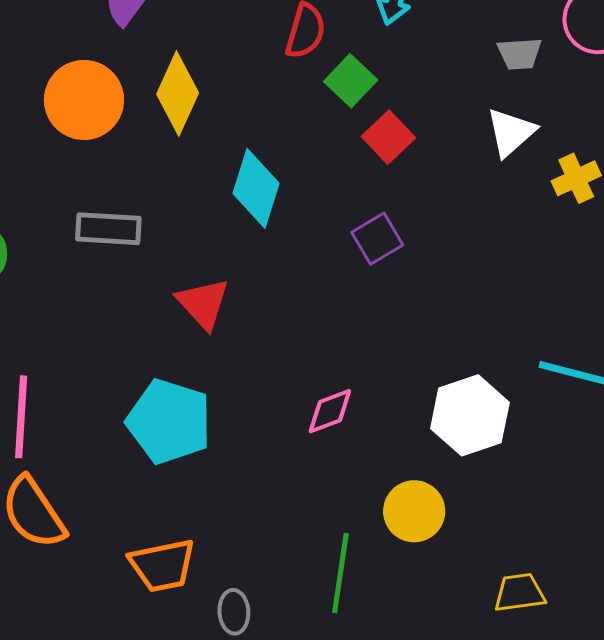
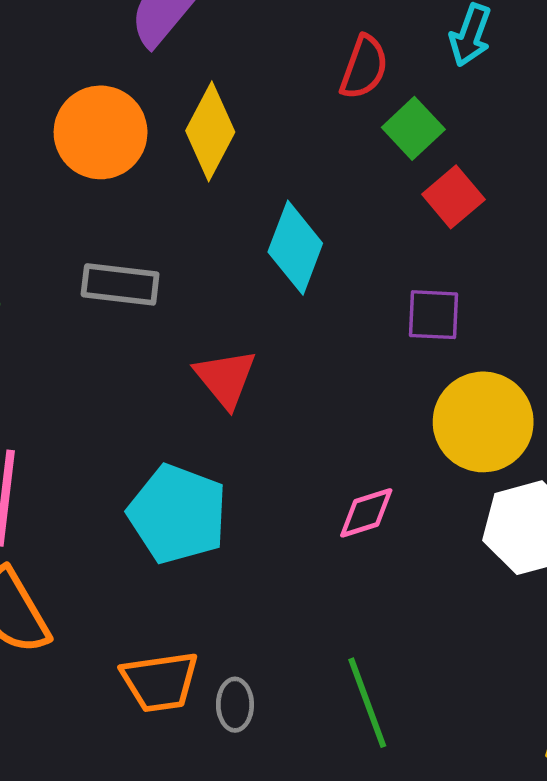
purple square: (377, 239) -> (433, 315), turned 30
yellow circle: (414, 511) -> (483, 422), moved, size x1.4
green line: (340, 573) -> (367, 703), turned -32
gray ellipse: (234, 612) -> (235, 705), moved

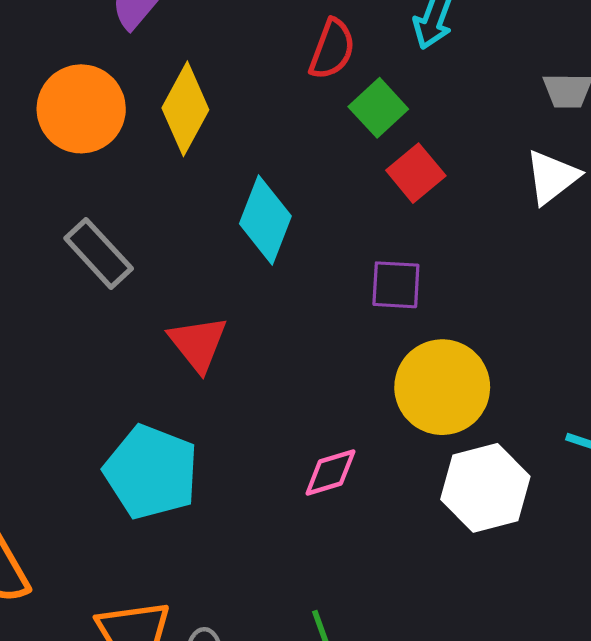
gray rectangle: (120, 284) -> (99, 253), turned 40

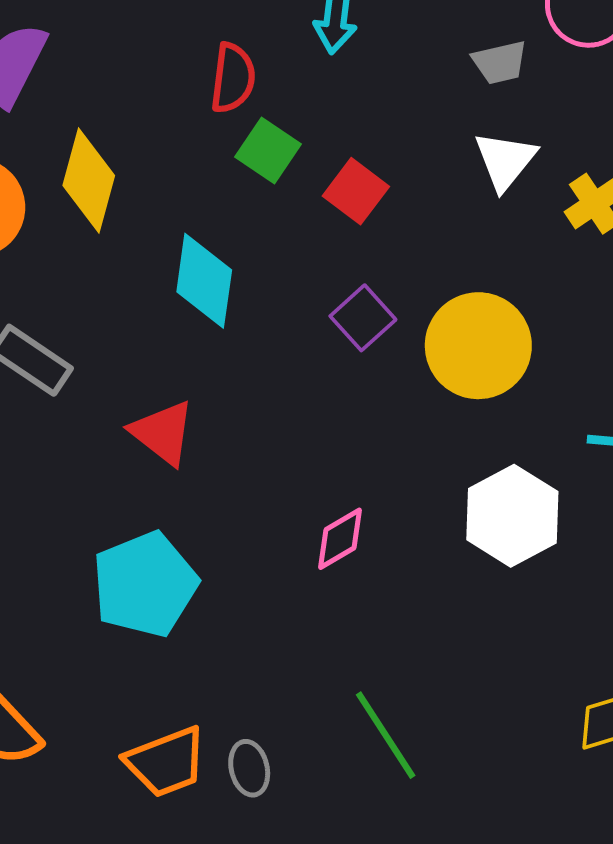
green square: (378, 108) -> (268, 150), moved
purple square: (396, 285) -> (363, 318), turned -32
yellow circle: (442, 387) -> (478, 346), moved
cyan pentagon: (151, 472) -> (145, 584), turned -30

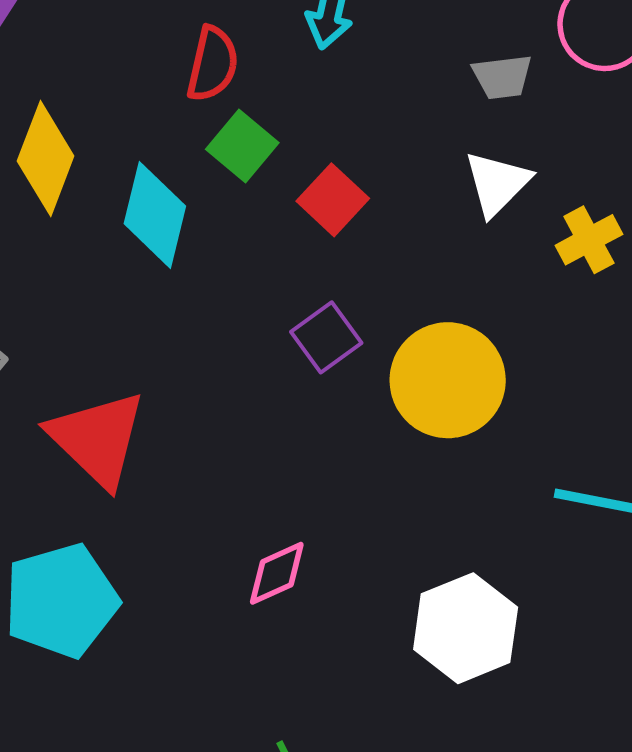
cyan diamond: (204, 281) -> (155, 215), moved
red triangle: (163, 433) -> (97, 439), size x1.4
white hexagon: (512, 516) -> (466, 628), moved

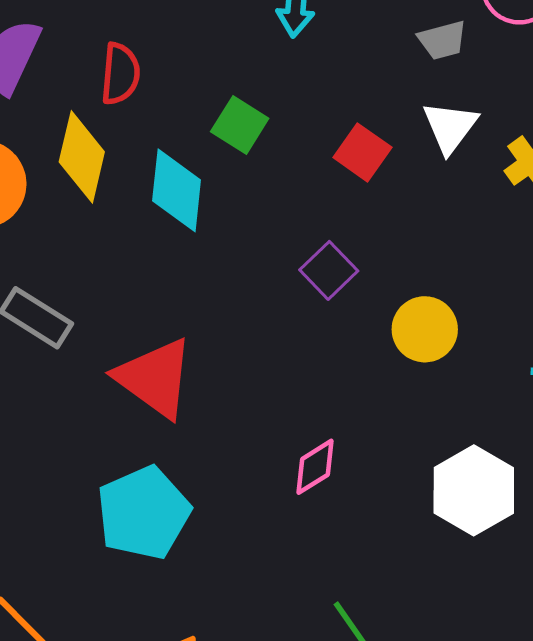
red semicircle: (213, 64) -> (120, 74), moved
red square: (333, 200) -> (362, 152), moved
yellow circle: (448, 380) -> (425, 329), moved, size x0.7

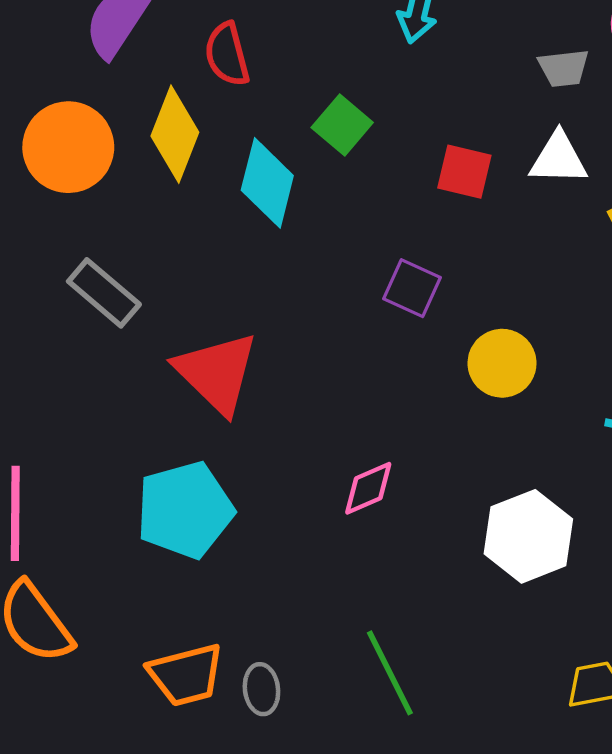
red semicircle: (120, 74) -> (227, 54), turned 152
white triangle: (450, 127) -> (558, 159), turned 46
red square: (362, 152) -> (464, 172), turned -30
purple square: (329, 270) -> (412, 288), turned -30

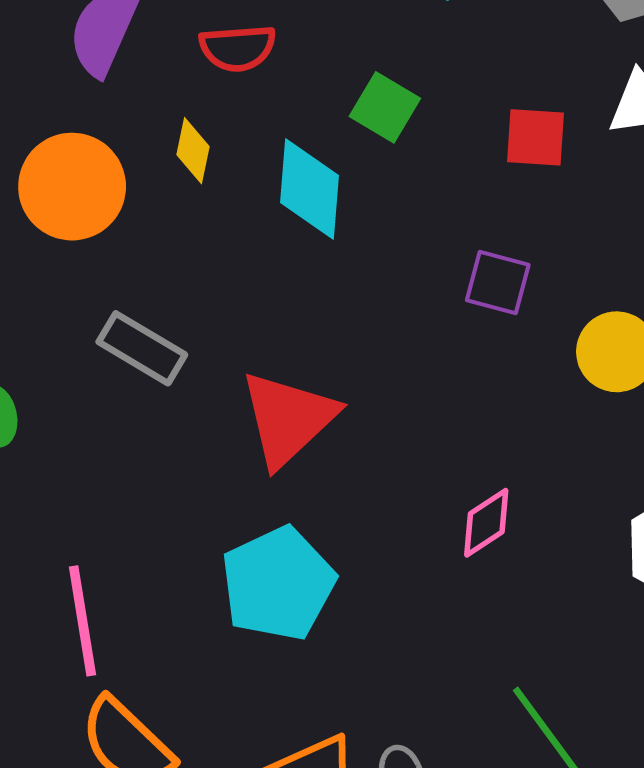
red semicircle: (227, 54) -> (238, 48), turned -70
yellow diamond: (175, 134) -> (193, 151), size x0.6
red triangle: (217, 373) -> (288, 419), turned 42

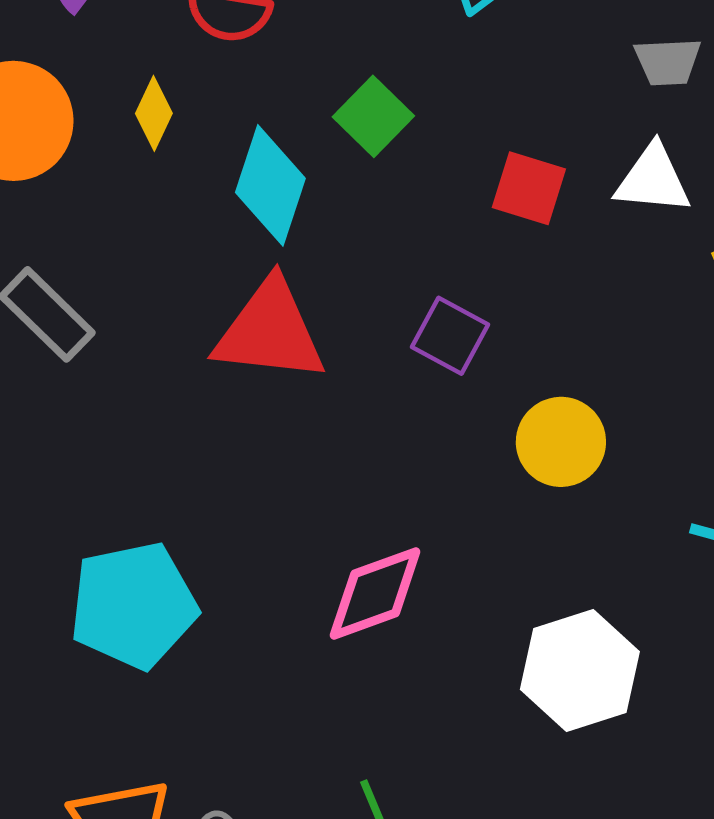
red triangle: (288, 419) -> (270, 331), moved, turned 36
pink diamond: (486, 523) -> (375, 593), size x1.4

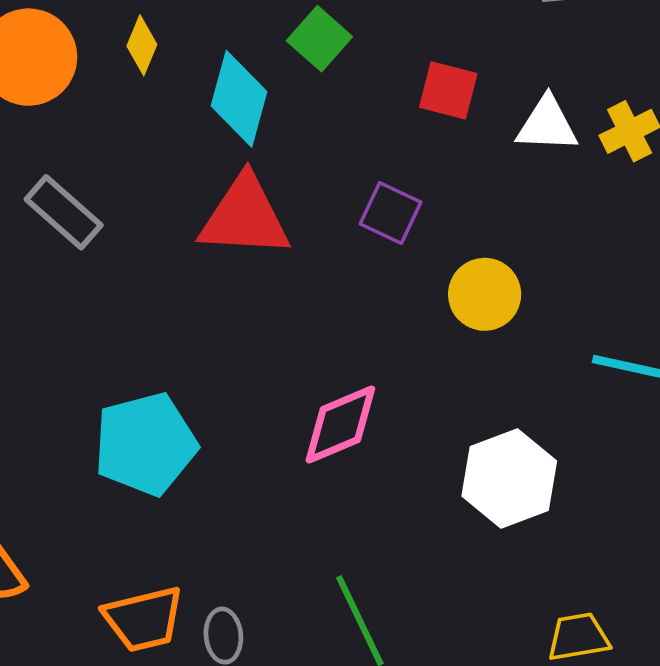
white triangle: (653, 180) -> (547, 124), moved

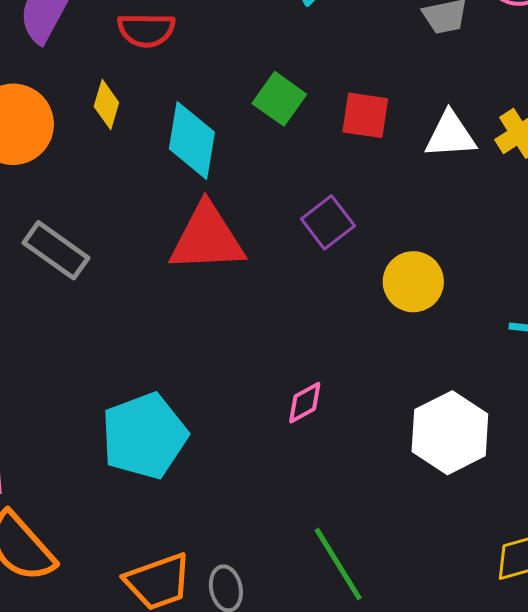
green square: (319, 39) -> (279, 99), moved
purple square: (391, 213) -> (328, 222), turned 33
pink diamond: (340, 424) -> (305, 403), size x0.6

